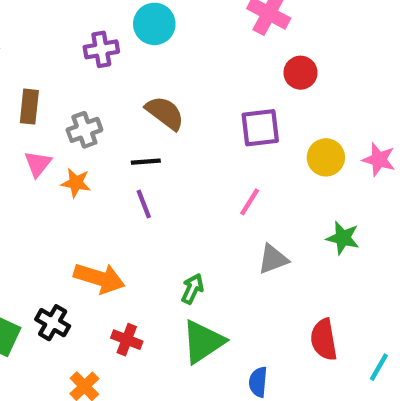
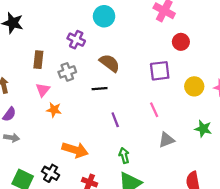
purple cross: (101, 49) -> (76, 40), moved, turned 36
orange star: (76, 183) -> (54, 110), moved
pink line: (250, 202) -> (154, 110), turned -56
purple line: (144, 204) -> (115, 120), moved
green arrow: (192, 289) -> (124, 155), turned -40

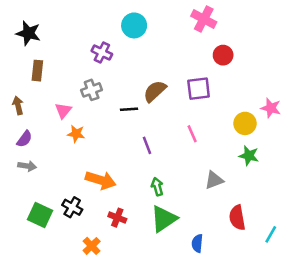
brown rectangle: (38, 60) -> (37, 71), moved
brown semicircle: (110, 63) -> (155, 91), moved, turned -80
yellow circle: (194, 86) -> (245, 123), moved
gray triangle: (166, 140) -> (214, 180), moved

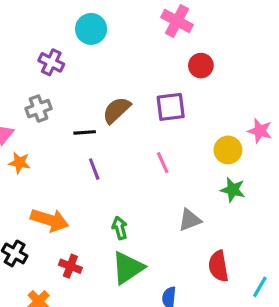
purple line: (147, 145) -> (94, 169), moved

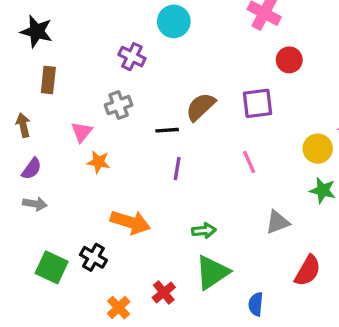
purple line: (94, 169) -> (177, 169), turned 30
green arrow: (120, 228) -> (204, 231), turned 100
red cross: (70, 266) -> (164, 292), moved, turned 30
red semicircle: (218, 266) -> (308, 271), turned -140

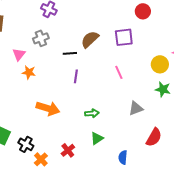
black cross: (93, 257) -> (26, 144), moved
green triangle: (212, 272) -> (97, 138), size x0.6

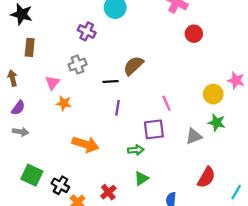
purple square: (124, 37) -> (154, 129), moved
gray triangle: (136, 108) -> (194, 136), moved

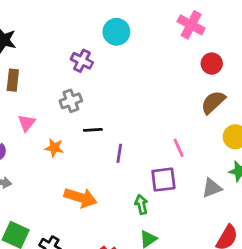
brown semicircle: (133, 66) -> (213, 102), moved
black line: (111, 82) -> (93, 130), moved
pink triangle: (52, 83) -> (27, 123), moved
green arrow: (136, 150) -> (141, 204), turned -98

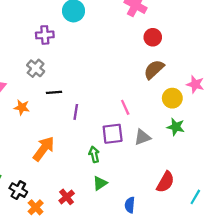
purple cross: (82, 61) -> (45, 35), turned -30
gray cross: (71, 101) -> (36, 68), turned -30
gray triangle: (212, 188) -> (142, 137), moved
orange arrow: (81, 198) -> (44, 149), turned -70

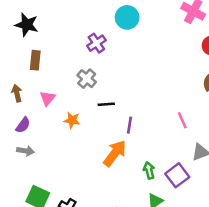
purple cross: (45, 35) -> (96, 43), turned -30
purple square: (113, 134) -> (177, 175), moved, turned -30
orange arrow: (44, 149) -> (115, 153), moved

